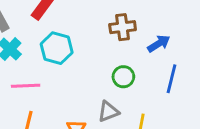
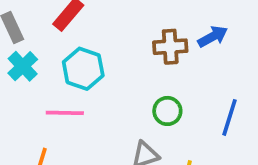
blue arrow: (159, 44) -> (213, 37), moved
pink line: (26, 86) -> (65, 113), moved

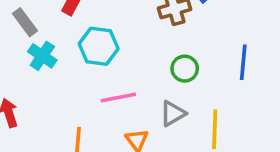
pink line: (65, 113) -> (118, 98), moved

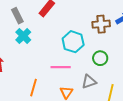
cyan hexagon: (99, 46) -> (73, 42), moved

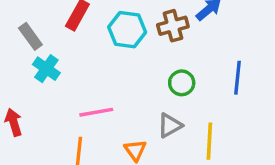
cyan hexagon: (73, 42) -> (127, 30), moved
pink line: (61, 67) -> (96, 112), moved

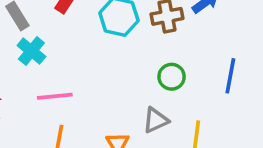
pink line: (96, 112) -> (55, 96), moved

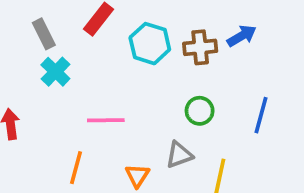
pink line: (55, 96) -> (106, 120), moved

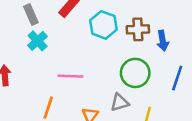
blue arrow: (242, 36) -> (163, 41), moved, turned 108
green circle: (200, 111) -> (135, 73), size x1.5

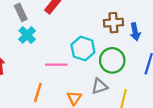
cyan hexagon: (103, 25) -> (83, 49), moved

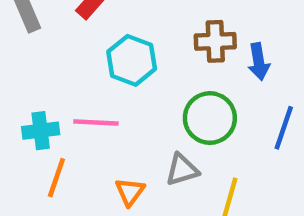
cyan cross: (27, 35) -> (41, 131), moved, turned 35
cyan hexagon: (83, 49) -> (132, 60), moved

